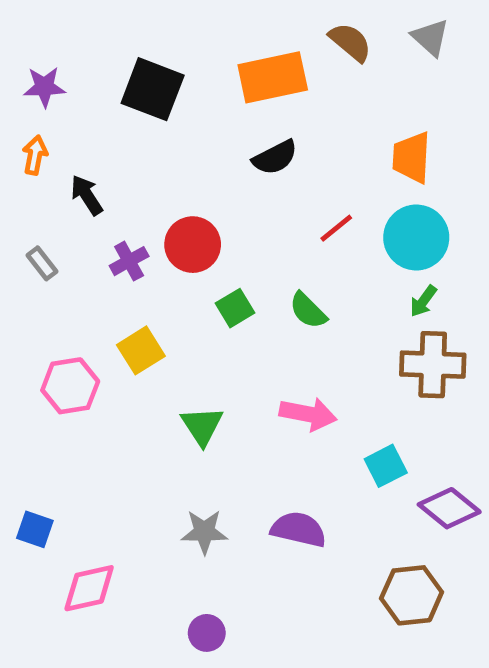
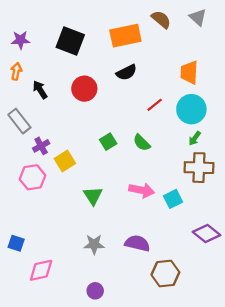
red circle: (193, 245) -> (84, 89), moved
purple cross: (129, 261) -> (41, 146), moved
gray rectangle: (42, 263) -> (19, 121), size x1.6
cyan square: (386, 466) -> (173, 199), moved
brown hexagon: (412, 595) -> (165, 274), moved

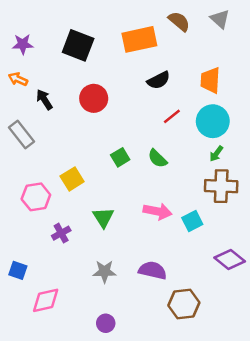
orange arrow: (16, 71) -> (18, 79), turned -77
black semicircle: (127, 72) -> (159, 80), moved
purple cross: (41, 146) -> (61, 233), moved

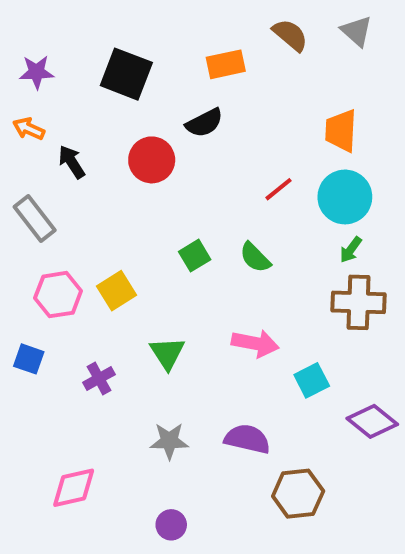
orange rectangle: (139, 39) -> (226, 64), size x0.7
black semicircle: (159, 80) -> (204, 123), moved
pink hexagon: (36, 197) -> (58, 295), moved
cyan square: (192, 221) -> (312, 380), moved
blue square: (18, 270) -> (29, 359), moved

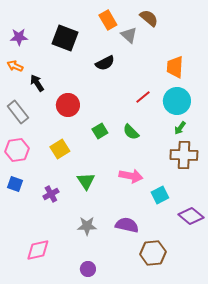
gray triangle: (357, 31) -> (129, 35), moved
orange rectangle: (226, 64) -> (108, 20), moved, turned 72
red circle: (152, 160) -> (68, 105), moved
pink hexagon: (58, 295) -> (17, 150), moved

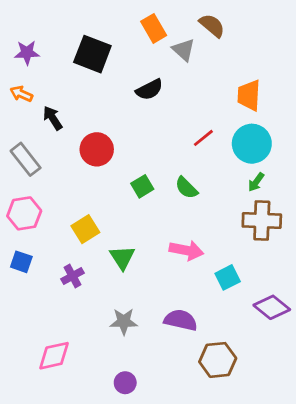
yellow square: (60, 149) -> (85, 229), moved

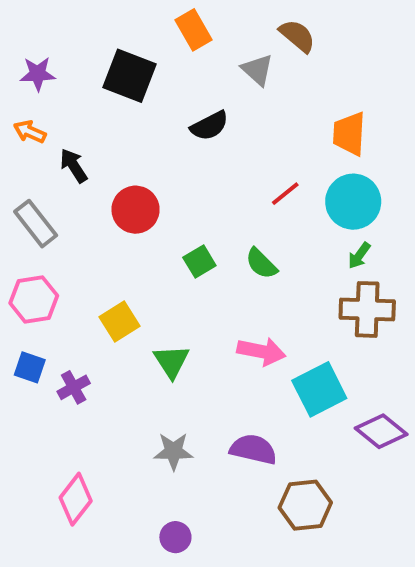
orange rectangle: (154, 28) -> (193, 30), moved
purple cross: (73, 276) -> (74, 387), moved
cyan square: (228, 277) -> (319, 389), size x1.5
pink diamond: (54, 356) -> (76, 499), turned -40

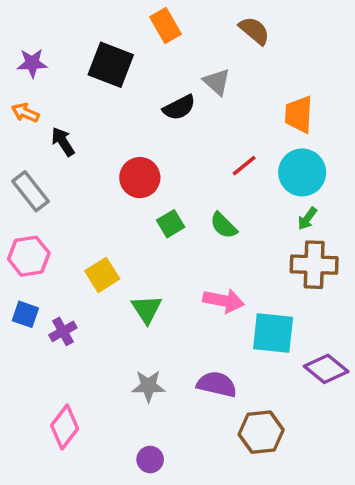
gray triangle: (257, 70) -> (217, 82), moved
red circle: (136, 210) -> (140, 178), moved
cyan square: (319, 389) -> (273, 333), turned 33

